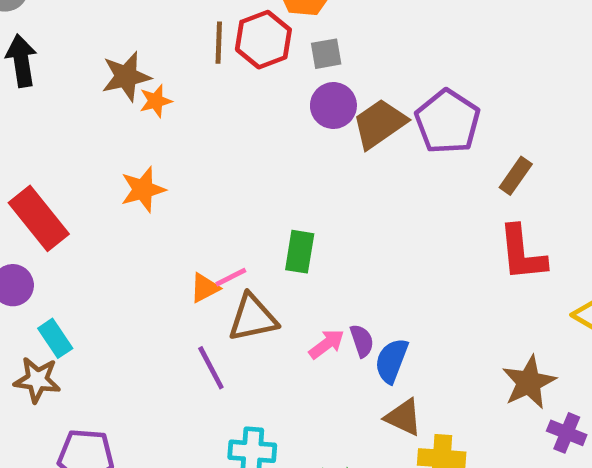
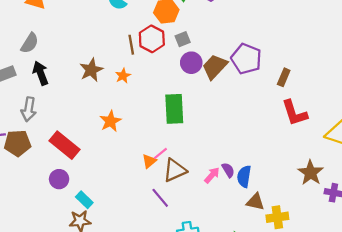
orange star: (156, 101) -> (123, 76), moved
green rectangle: (300, 252) -> (174, 109), moved, size x1.5

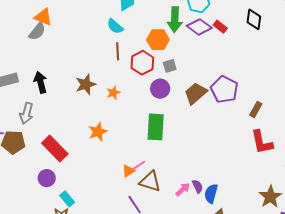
gray semicircle: (30, 43) -> (37, 31), moved
brown line: (131, 45) -> (118, 51), moved
purple circle: (191, 63) -> (160, 89), moved
brown triangle: (175, 170) -> (150, 181), turned 35

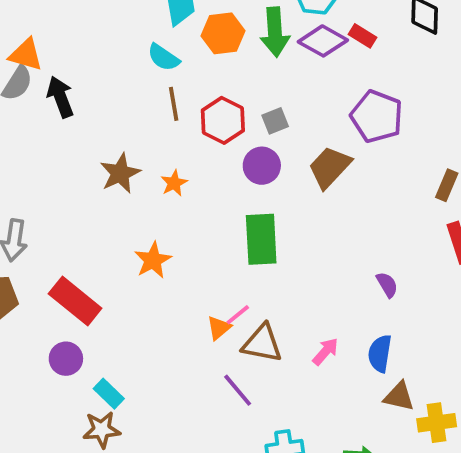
orange hexagon: (158, 40) -> (223, 33), moved
black arrow: (40, 82) -> (60, 97), moved
purple pentagon: (224, 89) -> (377, 116), moved
purple semicircle: (198, 186) -> (387, 285), moved

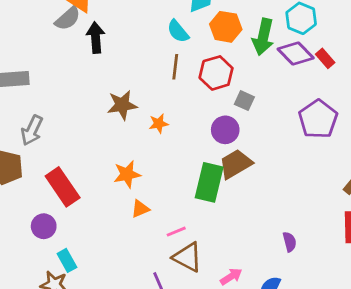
red hexagon: (223, 120) -> (216, 73), moved
gray square: (275, 121) -> (244, 101), turned 30
brown trapezoid: (330, 167) -> (236, 164), moved
orange triangle: (219, 328) -> (140, 209), moved

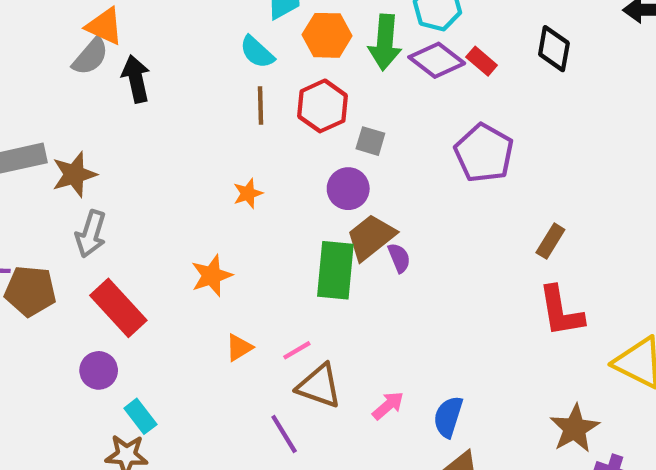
brown star: (122, 105) -> (74, 174), moved
gray arrow: (32, 130) -> (91, 234), moved
orange triangle: (140, 209) -> (239, 347), moved
purple semicircle: (290, 242) -> (399, 258), moved

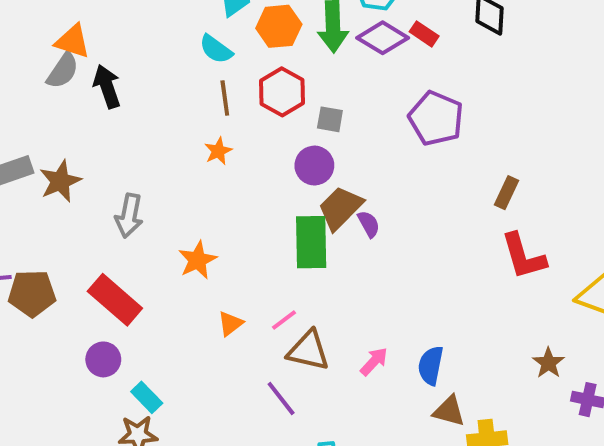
orange star: (248, 193) -> (218, 151), moved
gray arrow: (91, 234) -> (129, 216), moved
brown star: (575, 428) -> (548, 363), size x0.7

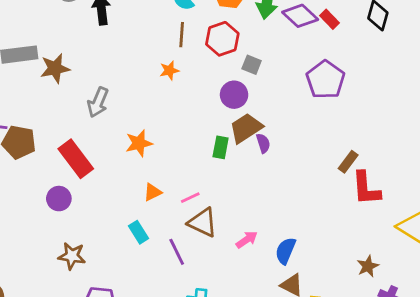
brown rectangle: (506, 193) -> (348, 162), moved
green rectangle: (311, 242) -> (221, 147), size x0.6
cyan rectangle: (147, 397) -> (138, 232), moved

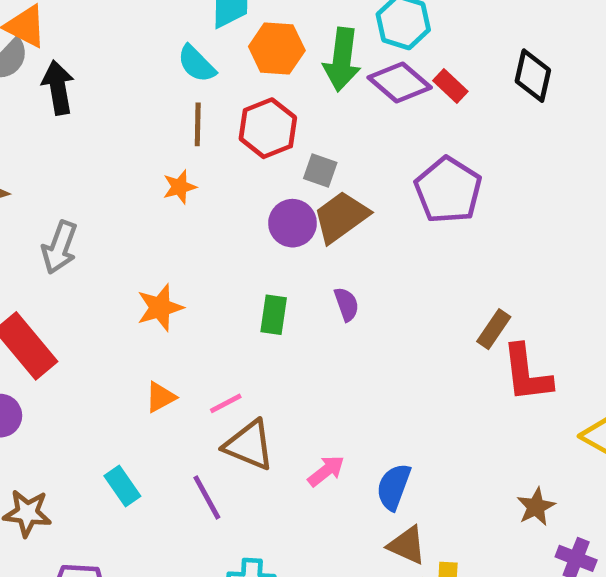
brown trapezoid: (246, 128) -> (341, 217), moved
orange star: (139, 143) -> (160, 308), moved
cyan rectangle: (138, 232) -> (122, 486), moved

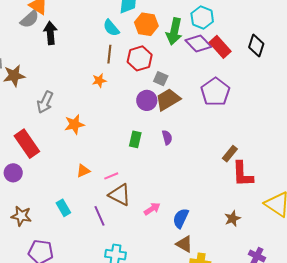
red rectangle: (450, 86) -> (220, 47), size x1.5
orange star: (160, 308) -> (74, 124), moved
brown star: (536, 507) -> (232, 218), moved

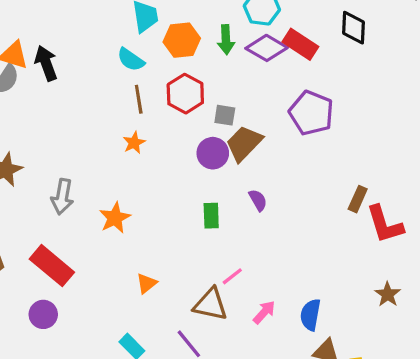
green arrow: (174, 31) -> (226, 40), size x0.7
black arrow: (50, 33) -> (46, 63), moved
pink line: (111, 176) -> (232, 276), moved

